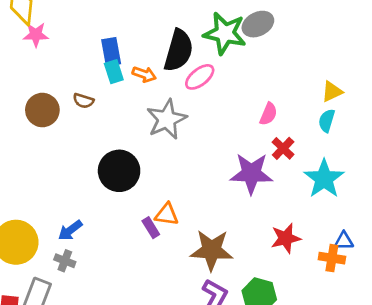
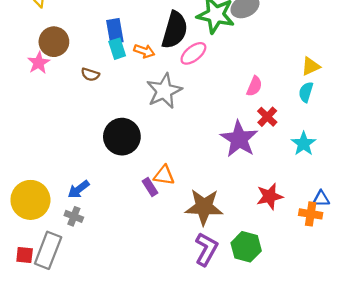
pink star: (36, 35) -> (39, 63), moved, turned -30
brown circle: (42, 110) -> (54, 42), moved
purple star: (251, 173) -> (239, 139), turned 30
cyan star: (324, 179) -> (304, 144), size x0.7

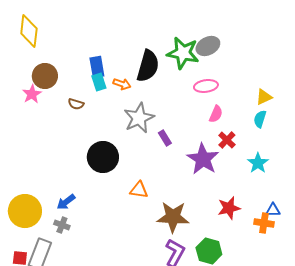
pink ellipse: (193, 53) -> (206, 86), moved, turned 30
purple rectangle: (150, 187) -> (165, 138), moved

